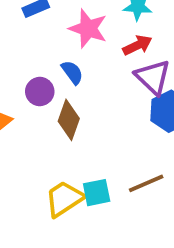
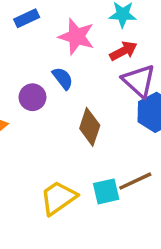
brown diamond: (69, 120) -> (90, 127), moved
cyan square: (97, 193) -> (106, 191), moved

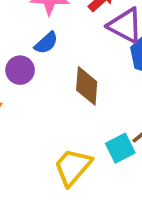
blue semicircle: (63, 78) -> (46, 43), turned 100

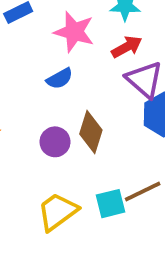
purple circle: (20, 70) -> (55, 142), moved

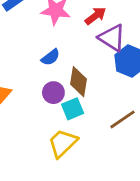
blue semicircle: (60, 79) -> (51, 57), moved
cyan square: (110, 204) -> (73, 109), moved

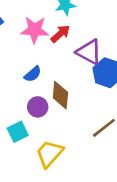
red arrow: (96, 16) -> (60, 34), moved
cyan square: (73, 109) -> (18, 132), moved

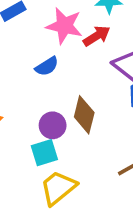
blue semicircle: (33, 74) -> (47, 66), moved
cyan square: (18, 132) -> (44, 153), moved

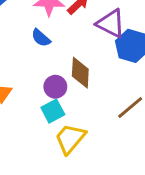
blue semicircle: (47, 66) -> (41, 38), turned 84

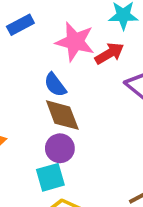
brown diamond: (80, 73) -> (62, 115), moved, turned -36

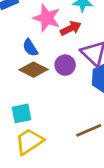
brown diamond: (62, 115) -> (34, 70), turned -48
purple circle: (60, 148) -> (65, 65), moved

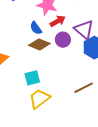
red arrow: (71, 28) -> (58, 21), moved

